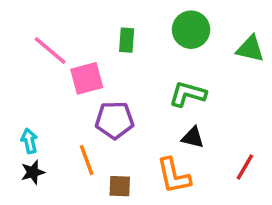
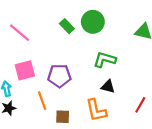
green circle: (191, 30) -> (93, 22), moved
green rectangle: (127, 40) -> (67, 26), turned -48
pink square: (87, 78) -> (25, 70), moved

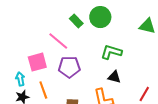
pink line: (19, 33) -> (58, 41), moved
orange line: (42, 101) -> (43, 90), moved

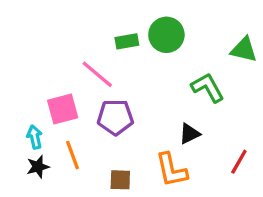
green rectangle: (76, 21) -> (127, 41), turned -56
green L-shape: (111, 52) -> (208, 88), moved, turned 45
black triangle: (114, 77) -> (190, 134), turned -40

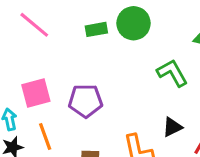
pink line: (97, 74) -> (34, 25), moved
black triangle: (190, 134) -> (172, 127), moved

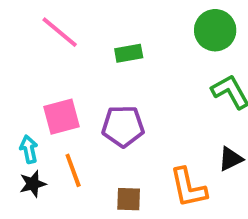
green circle: (134, 23) -> (215, 30), moved
green rectangle: (96, 29) -> (129, 53), moved

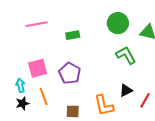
pink line: (60, 32) -> (37, 24), turned -50
purple pentagon: (123, 126) -> (70, 73), turned 30

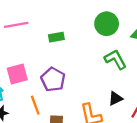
orange line: (44, 96) -> (35, 105), moved

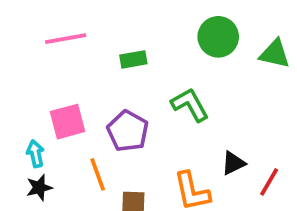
green L-shape: (115, 59) -> (190, 105), moved

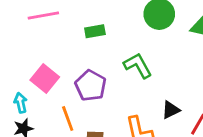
pink square: (67, 122) -> (45, 78), turned -36

